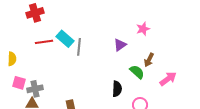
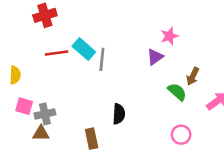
pink star: (143, 29) -> (169, 36), moved
black semicircle: (117, 89) -> (119, 114), moved

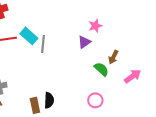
black semicircle: (119, 114) -> (49, 100), moved
pink circle: (181, 135) -> (95, 100), moved

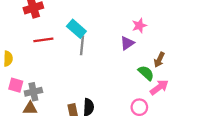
cyan rectangle: (29, 36) -> (76, 29), moved
pink arrow: (133, 76) -> (159, 87), moved

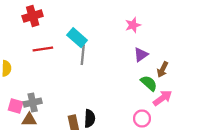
pink star: (139, 26) -> (133, 25), moved
purple triangle: (127, 43) -> (141, 55), moved
pink square: (16, 85) -> (16, 106), moved

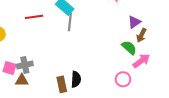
purple triangle: (141, 55) -> (134, 22), moved

